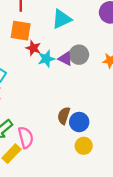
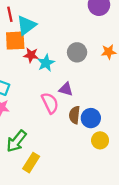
cyan triangle: (62, 19) -> (26, 25), moved
purple triangle: (65, 59) -> (66, 89), moved
pink semicircle: (26, 137) -> (50, 103), moved

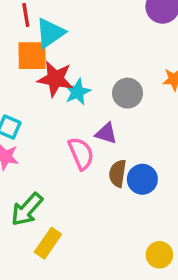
gray circle: (77, 52) -> (128, 93), moved
red star: (31, 55) -> (55, 79), size x1.5
yellow circle: (100, 140) -> (159, 255), moved

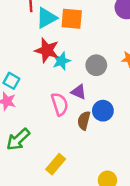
orange square: (32, 56) -> (72, 19), moved
blue circle: (142, 179) -> (103, 111), moved
yellow rectangle: (48, 243) -> (56, 164), moved

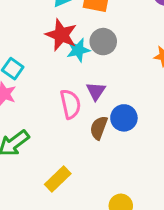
gray circle: (96, 65) -> (103, 42), moved
purple triangle: (79, 92) -> (96, 91), turned 35

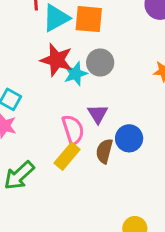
yellow rectangle: (58, 179) -> (67, 156), moved

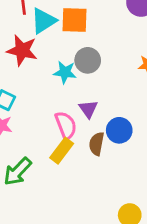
red star: (57, 60) -> (22, 50), moved
cyan star: (75, 74) -> (65, 72), turned 30

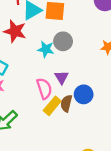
yellow rectangle: (62, 151) -> (52, 106), moved

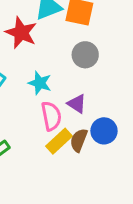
cyan star: (46, 49) -> (40, 83), moved
purple triangle: (61, 77) -> (77, 104), turned -32

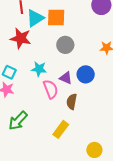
blue circle: (104, 131) -> (86, 74), moved
yellow rectangle: (59, 141) -> (61, 129), moved

